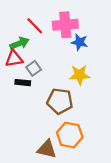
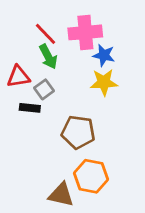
green arrow: (19, 43) -> (48, 57), moved, turned 84
yellow star: (80, 75) -> (104, 82), moved

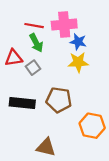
red line: (45, 34) -> (34, 26), turned -36
black rectangle: (30, 108) -> (22, 103), moved, size x1.6
orange hexagon: (91, 176) -> (92, 126), moved

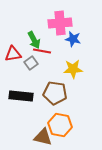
red line: (34, 26) -> (42, 51), moved
yellow star: (78, 62) -> (73, 69), moved
orange hexagon: (92, 126) -> (60, 125), moved

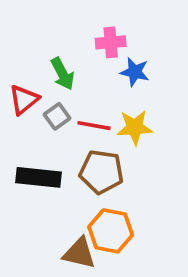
pink cross: (60, 23) -> (111, 42), size x0.7
red line: (42, 51) -> (94, 126), moved
red triangle: (13, 54) -> (24, 100), turned -30

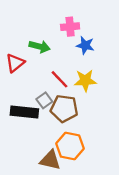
green arrow: (63, 74) -> (40, 47), turned -48
gray square: (57, 116) -> (44, 100), moved
red line: (94, 126) -> (60, 79), turned 36

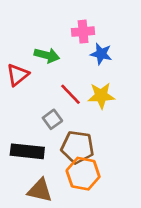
brown pentagon: (64, 109) -> (77, 147), moved
black rectangle: (24, 112) -> (27, 151), moved
brown triangle: (50, 160) -> (40, 190), moved

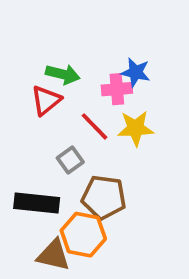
pink cross: (83, 32) -> (117, 89), moved
red triangle: (18, 75) -> (46, 100), moved
orange hexagon: (83, 174) -> (83, 235), moved

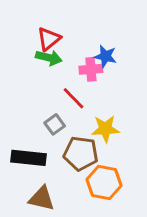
red triangle: (46, 100) -> (49, 39), moved
yellow star: (136, 128) -> (105, 129), moved
orange hexagon: (83, 235) -> (104, 182), moved

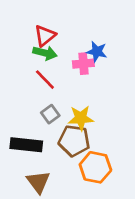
red line: (74, 98) -> (45, 80), moved
yellow star: (105, 129) -> (81, 118), moved
brown triangle: (42, 198) -> (38, 182), turned 40

